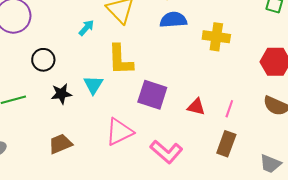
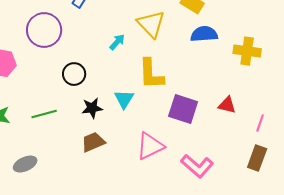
red triangle: (196, 107) -> (227, 105), moved
brown trapezoid: (60, 144) -> (93, 142), moved

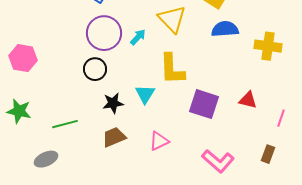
purple circle: (44, 30) -> (104, 33), moved
green line: (44, 114) -> (65, 124), moved
pink triangle: (150, 146) -> (159, 141), moved, size x0.7
brown rectangle: (257, 158) -> (268, 154), moved, size x0.7

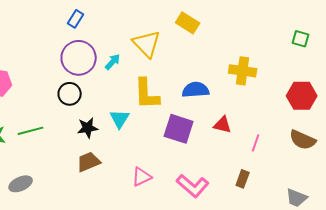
blue semicircle: (225, 29) -> (196, 90), moved
green line: (65, 124) -> (31, 131), moved
pink triangle: (159, 141) -> (142, 177), moved

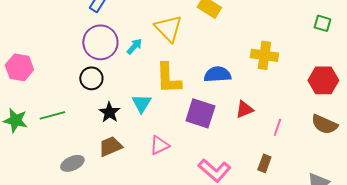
red triangle: (223, 125) -> (244, 109), turned -36
black star: (88, 128) -> (109, 112), turned -30
pink triangle: (142, 177) -> (159, 145), moved
gray ellipse: (21, 184) -> (72, 163), moved

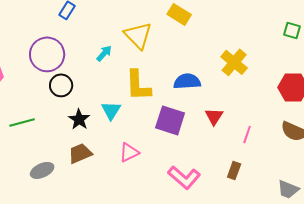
purple circle: (100, 42) -> (47, 54), moved
yellow cross: (264, 55) -> (234, 62), turned 32
red triangle: (244, 109) -> (214, 116), turned -36

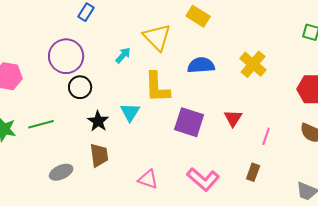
blue semicircle: (187, 81) -> (201, 65), moved
pink triangle: (129, 152) -> (148, 179), moved, turned 45
brown trapezoid: (80, 153) -> (99, 155), turned 105

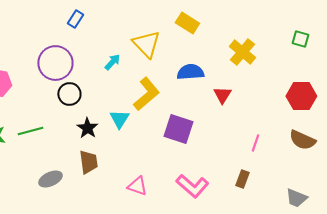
yellow cross: (253, 64) -> (242, 52), moved
yellow L-shape: (157, 87) -> (146, 94), turned -128
red triangle: (233, 118) -> (222, 95), moved

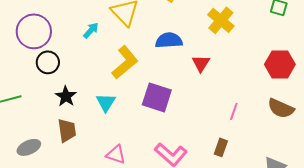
cyan triangle: (119, 119) -> (106, 102), moved

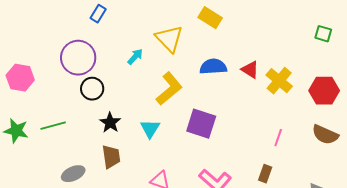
yellow cross: (221, 20) -> (279, 81), moved
red triangle: (201, 63) -> (250, 70), moved, turned -30

